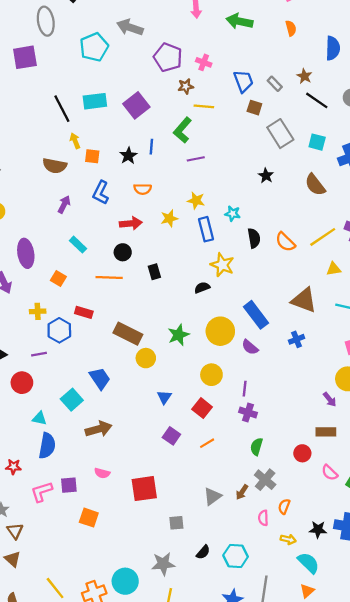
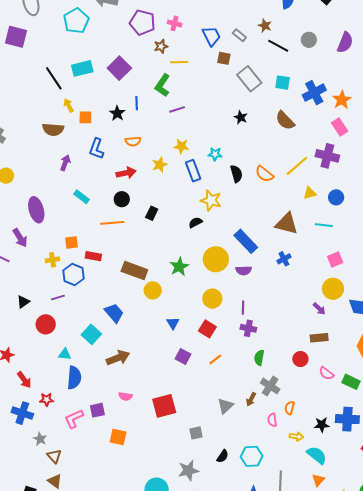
purple square: (25, 57) -> (16, 37), turned 30
black rectangle: (154, 272) -> (152, 213), turned 48
orange square: (58, 279) -> (71, 243), moved, turned -32
purple semicircle: (250, 347) -> (244, 270), turned -35

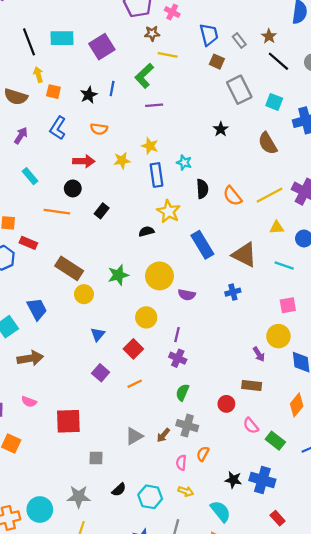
blue rectangle: (246, 241) -> (202, 245), moved
gray cross: (270, 386) -> (187, 426), turned -30
yellow arrow: (296, 436) -> (186, 491), moved

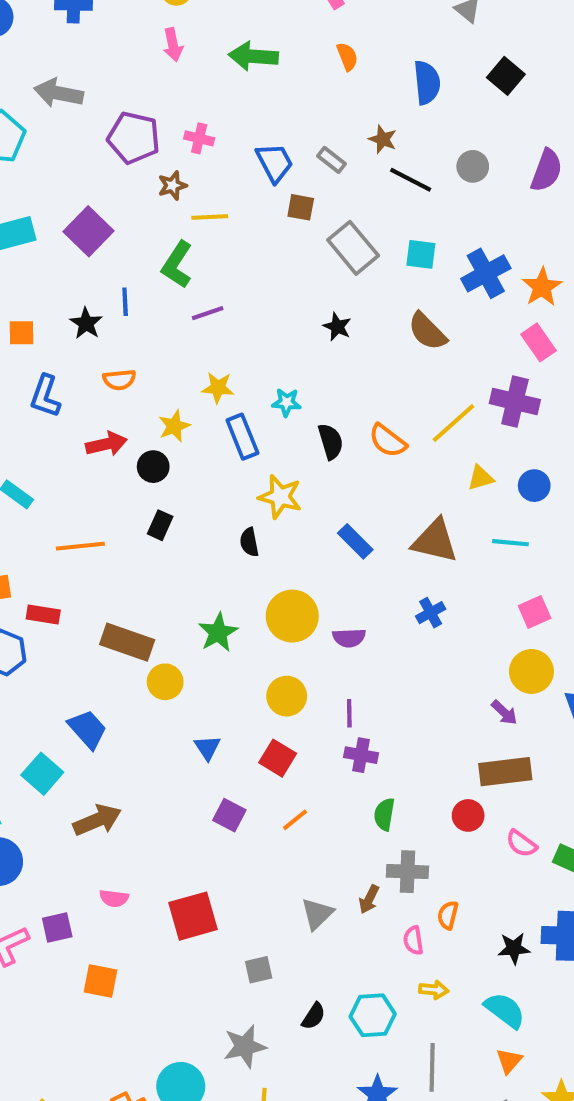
black circle: (73, 188) -> (153, 467), moved
black semicircle: (146, 231) -> (249, 542), turned -72
blue rectangle: (202, 245) -> (355, 541), size x0.7
brown rectangle: (252, 386) -> (505, 772), size x1.4

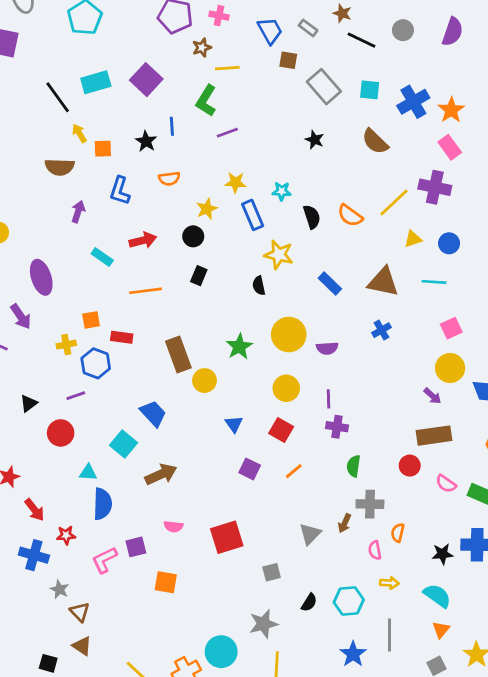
red arrow: (106, 444) -> (143, 240), moved
brown rectangle: (127, 642) -> (178, 355), turned 52

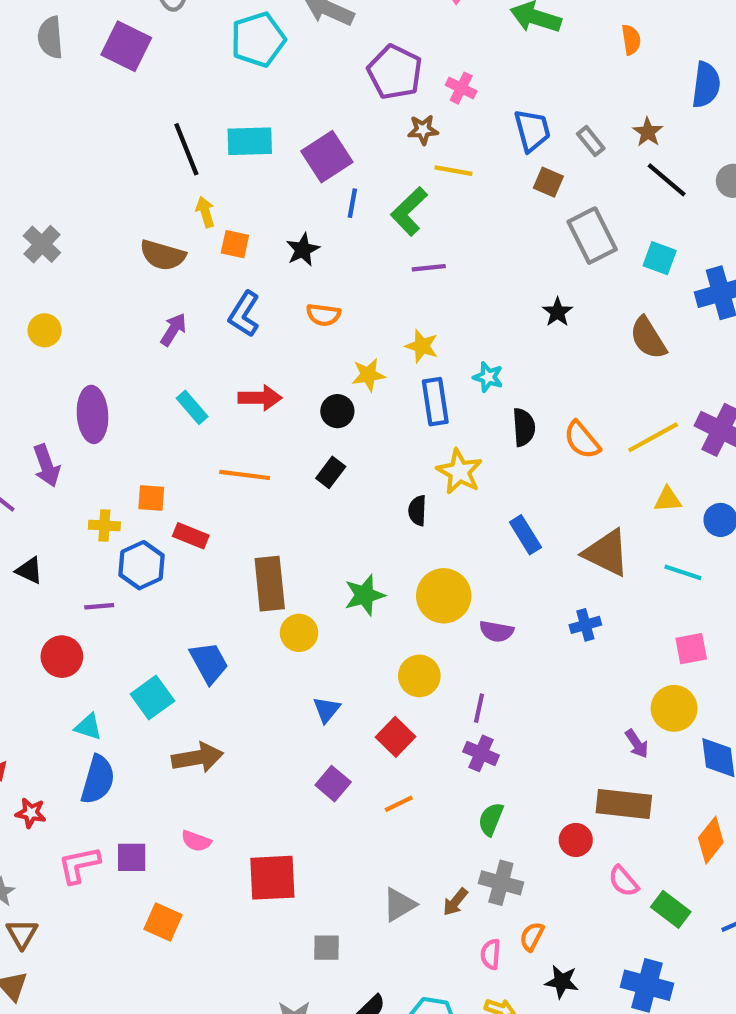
blue line: (172, 126) -> (352, 203), moved
black triangle: (29, 403) -> (29, 570), moved, turned 48
black star: (442, 554) -> (562, 982), moved

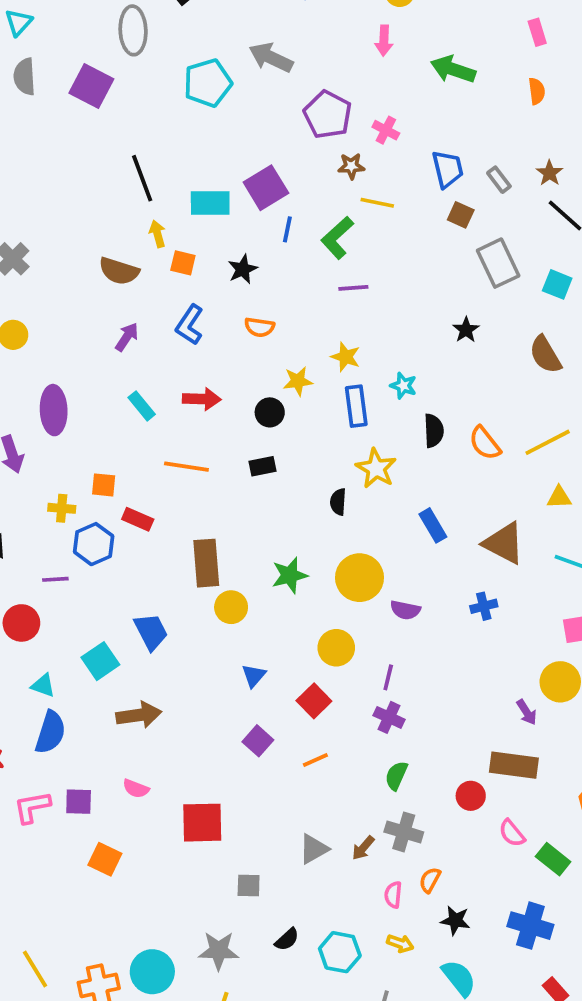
cyan rectangle: (250, 141) -> (210, 203), moved
black rectangle: (331, 472) -> (262, 466), turned 40

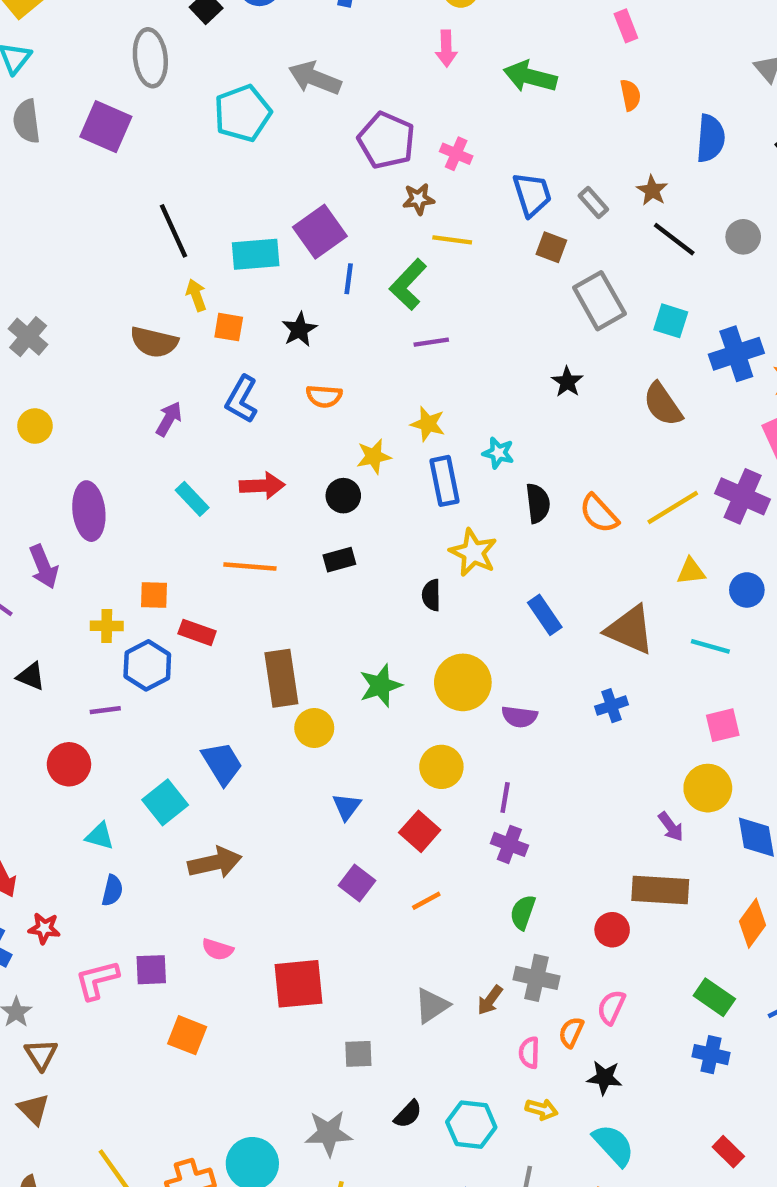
blue semicircle: (50, 732) -> (112, 890), size x0.6
pink semicircle: (512, 833) -> (611, 1007), moved, turned 68
blue cross: (530, 926) -> (711, 1055), moved, size x0.7

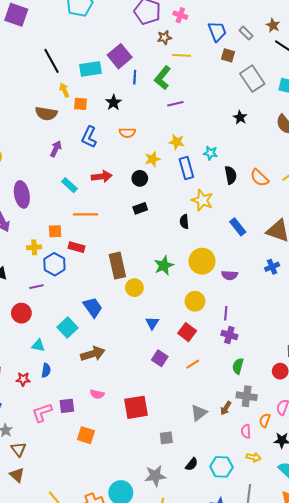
orange line: (250, 567) -> (85, 214), moved
red star: (44, 928) -> (23, 379), moved

